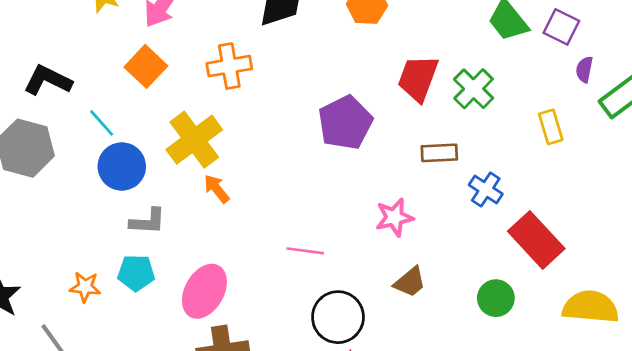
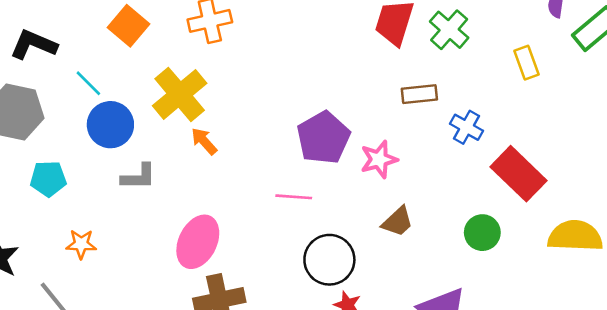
purple pentagon: (345, 123) -> (323, 138), moved
cyan pentagon: (136, 273) -> (48, 179), moved

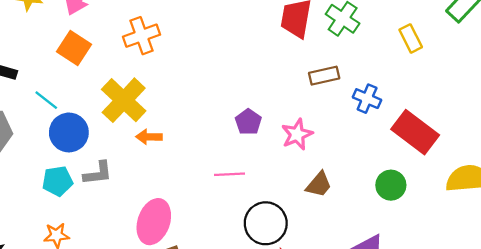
purple pentagon: (323, 138) -> (248, 122), size x0.6
orange arrow: (204, 141) -> (149, 137), turned -40
cyan pentagon: (48, 179) -> (57, 181), moved

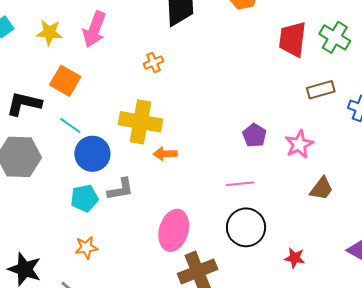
orange cross: (142, 36) -> (153, 63), size x0.6
orange square: (74, 48) -> (65, 81), moved
yellow cross: (124, 100) -> (141, 122), turned -30
black circle: (266, 223) -> (246, 227), moved

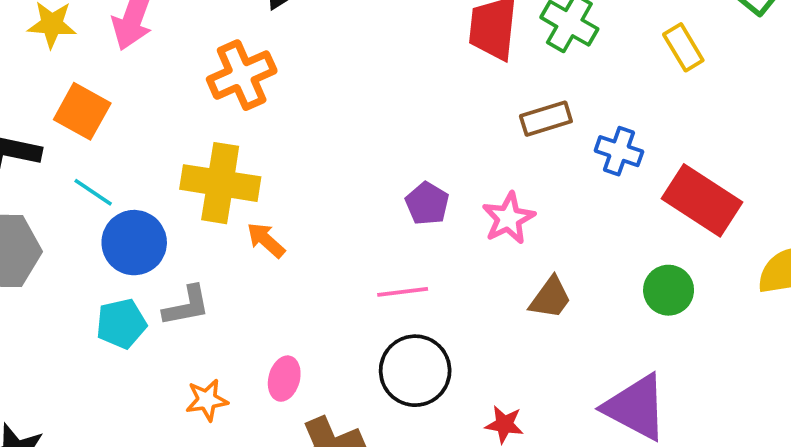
orange cross: (153, 63) -> (242, 75), size x1.8
orange arrow: (165, 154) -> (266, 240), turned 45
pink ellipse: (174, 230) -> (284, 379), size x0.6
orange star: (86, 247) -> (207, 400), moved

